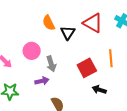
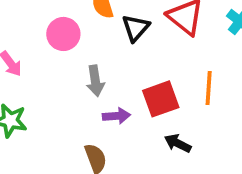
pink circle: (32, 51) -> (63, 34), moved
purple arrow: (42, 81) -> (116, 116), moved

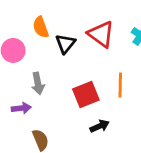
purple arrow: (116, 116) -> (21, 108), moved
black arrow: (178, 143) -> (100, 126), turned 132

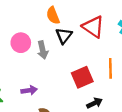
orange semicircle: (41, 27) -> (53, 15), moved
gray arrow: (38, 83) -> (43, 50), moved

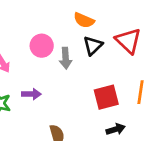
orange semicircle: (53, 15) -> (84, 20), turned -54
purple arrow: (29, 90) -> (31, 94), moved

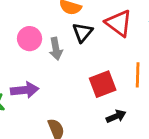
purple arrow: (31, 94) -> (25, 90), size x1.4

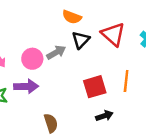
pink circle: (30, 39) -> (32, 59), moved
gray arrow: (56, 49) -> (56, 52), turned -114

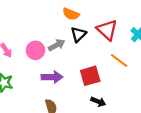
orange line: (126, 81) -> (119, 60), moved, turned -60
purple arrow: (26, 86) -> (52, 77), moved
black arrow: (104, 116) -> (98, 102), turned 40

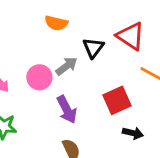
orange semicircle: (71, 14) -> (56, 23), moved
purple arrow: (52, 77) -> (67, 110), turned 72

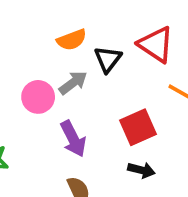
orange semicircle: (56, 23) -> (72, 40), moved, turned -35
black arrow: (133, 133) -> (141, 170), moved

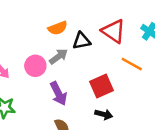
black triangle: (108, 59) -> (82, 41), turned 42

